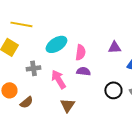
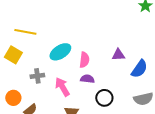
black circle: (113, 90) -> (104, 98), moved

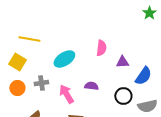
pink semicircle: (84, 60) -> (101, 48), moved
orange circle: (13, 98) -> (17, 88), moved
black circle: (104, 98) -> (123, 96), moved

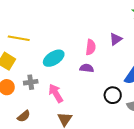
purple triangle: (122, 62) -> (116, 39), moved, turned -32
purple semicircle: (91, 86) -> (87, 68), moved

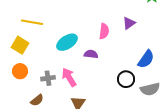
purple semicircle: (87, 68) -> (91, 54), moved
gray cross: (31, 82) -> (48, 78), moved

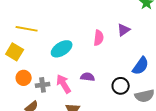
purple semicircle: (91, 54) -> (88, 77), moved
orange circle: (20, 71) -> (24, 78), moved

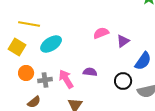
purple triangle: (124, 30) -> (123, 41), moved
pink semicircle: (99, 38) -> (101, 33), turned -119
cyan ellipse: (62, 49) -> (51, 44), moved

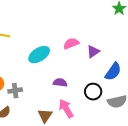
cyan ellipse: (51, 44) -> (39, 55), moved
pink arrow: (66, 79) -> (66, 109), moved

